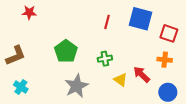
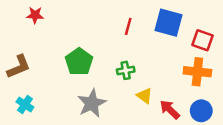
orange cross: (165, 60) -> (197, 72), size x1.5
red arrow: (142, 74) -> (170, 110), moved

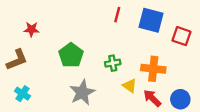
red star: (35, 15) -> (32, 29), moved
red line: (128, 26) -> (117, 15), moved
orange cross: (197, 72) -> (153, 69), moved

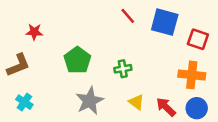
red line: (117, 15) -> (128, 16), turned -56
orange cross: (153, 69) -> (192, 75), moved
yellow triangle: (130, 86) -> (136, 102), moved

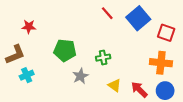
blue square: (165, 22) -> (138, 18), turned 35
green pentagon: (77, 60) -> (65, 50), turned -30
gray star: (90, 101) -> (80, 76), moved, size x0.7
cyan cross: (24, 102) -> (27, 75), moved, turned 32

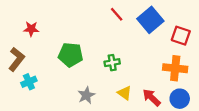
brown L-shape: (15, 54) -> (17, 59), turned -30
gray star: (80, 76) -> (86, 95), moved

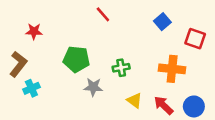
red line: (117, 14) -> (103, 14), moved
blue square: (150, 20) -> (162, 22), size x0.6
orange cross: (175, 68) -> (172, 69), moved
gray star: (86, 95) -> (93, 87), moved, turned 30

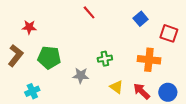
green pentagon: (76, 59) -> (49, 58), moved
cyan cross: (31, 88) -> (32, 91), moved

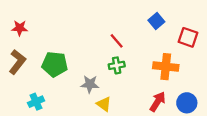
red line: (89, 12) -> (117, 41), moved
red star: (29, 27) -> (20, 28), moved
yellow triangle: (116, 87) -> (104, 104), moved
red arrow: (142, 91) -> (158, 102), turned 78

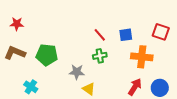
blue square: (156, 21) -> (126, 35), moved, turned 32
brown L-shape: (17, 62) -> (15, 53), turned -105
cyan cross: (36, 102) -> (31, 87), turned -32

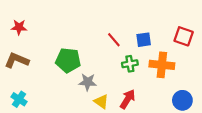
green pentagon: (47, 55) -> (68, 60), moved
green cross: (100, 56) -> (130, 64), moved
cyan cross: (31, 87) -> (19, 99), moved
red arrow: (135, 87) -> (128, 99), moved

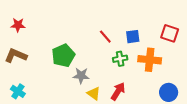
green pentagon: (68, 60) -> (63, 56), turned -30

